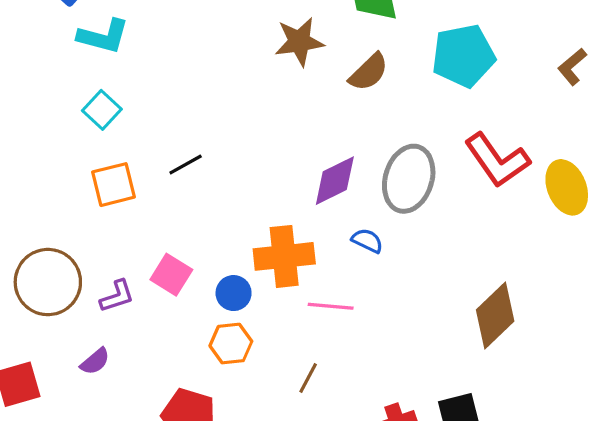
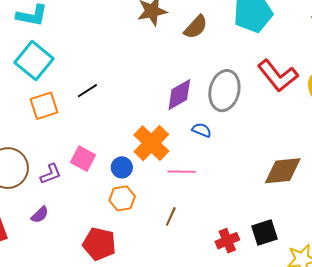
cyan square: (102, 110) -> (34, 61), size x1.6
orange cross: (284, 256) -> (151, 143), turned -36
brown diamond: (495, 315) -> (283, 171), turned 42

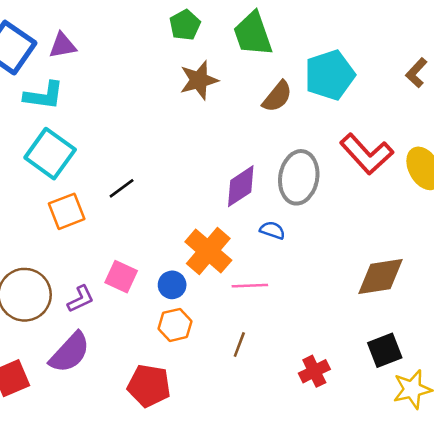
brown semicircle: (196, 27) -> (277, 96), moved
purple semicircle: (40, 215) -> (70, 353), size x1.8
black square: (264, 232) -> (385, 350), moved

